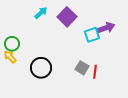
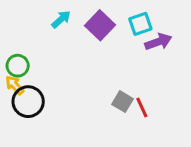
cyan square: (92, 35) -> (140, 24), moved
black circle: (41, 68) -> (28, 102), moved
red line: (95, 72) -> (142, 108), turned -32

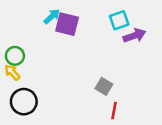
purple square: (100, 25) -> (67, 24), moved, turned -30
black circle: (28, 102) -> (24, 102), moved
red line: (142, 108) -> (114, 111), moved, turned 36

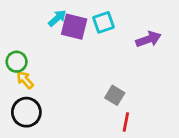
cyan square: (119, 20) -> (104, 22), moved
yellow arrow: (12, 72) -> (25, 80), moved

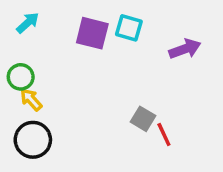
cyan arrow: (57, 18) -> (28, 23), moved
cyan square: (104, 22) -> (129, 28), turned 35
red line: (126, 122) -> (164, 135), moved, turned -36

